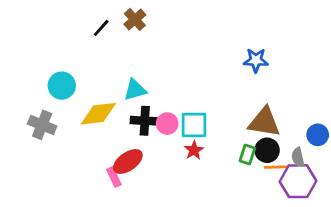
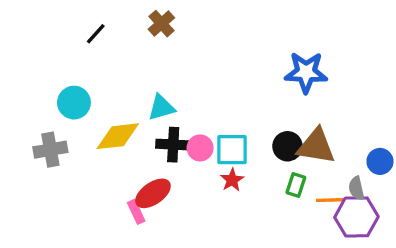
black line: (101, 28) -> (96, 34), moved
blue star: (256, 60) -> (306, 72), size x1.4
gray cross: (42, 125) -> (50, 150), turned -32
black circle: (267, 150) -> (287, 146), moved

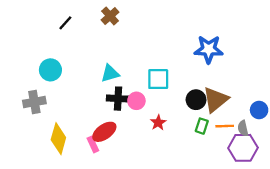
yellow diamond: (118, 136) -> (58, 139), moved, turned -68
brown triangle: (316, 146) -> (216, 100), turned -48
cyan square: (232, 150) -> (158, 79), moved
orange line: (330, 200) -> (225, 126), moved

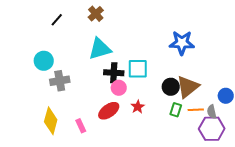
cyan triangle: (110, 73) -> (100, 49), moved, size x1.4
black cross: (118, 99) -> (114, 73), moved
gray cross: (34, 102) -> (60, 81), moved
red ellipse: (104, 132) -> (109, 111), moved

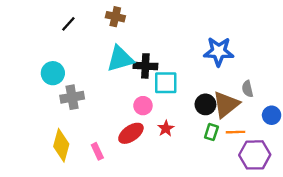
brown cross: (96, 14) -> (115, 17), turned -35
black cross: (114, 73) -> (145, 66), moved
gray semicircle: (212, 112) -> (248, 89), moved

